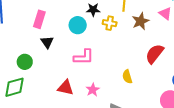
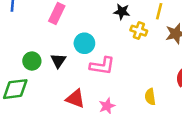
cyan circle: (78, 25) -> (84, 43), moved
black triangle: (47, 42) -> (58, 61), moved

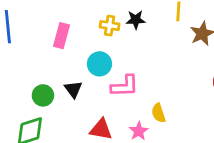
yellow cross: (139, 31) -> (110, 26), moved
yellow semicircle: (150, 97) -> (158, 113), moved

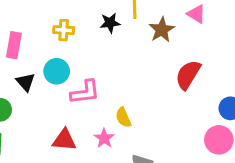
black star: (136, 20) -> (110, 23), moved
black triangle: (73, 89) -> (26, 82), moved

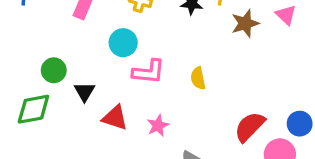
red semicircle: (188, 75) -> (250, 127), moved
black triangle: (26, 82) -> (84, 92), moved
yellow semicircle: (123, 117) -> (198, 78), moved

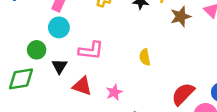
cyan circle: (123, 43) -> (59, 27), moved
pink L-shape: (149, 72) -> (91, 51), moved

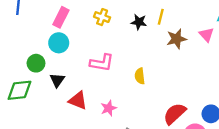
pink L-shape: (91, 51) -> (102, 63), moved

